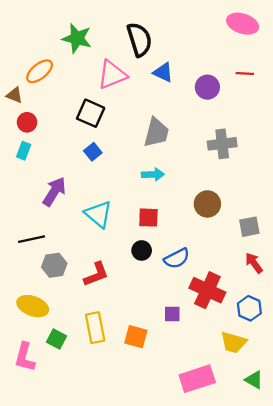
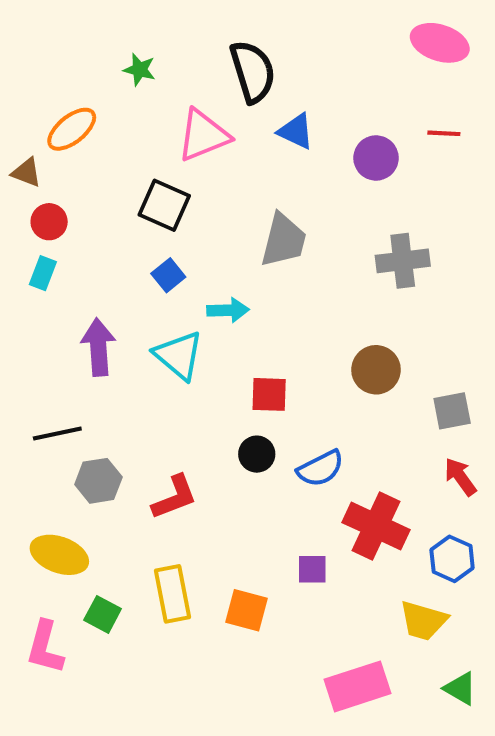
green star: (77, 38) -> (140, 70), size x0.6
cyan arrow: (153, 174) -> (228, 310), moved
purple arrow: (54, 191) -> (98, 347), turned -36
cyan triangle: (99, 214) -> (179, 355), moved

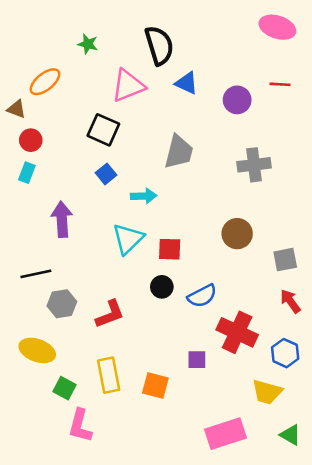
cyan triangle: (179, 355) -> (128, 239), moved, turned 36
pink L-shape: (45, 647) -> (80, 426), moved

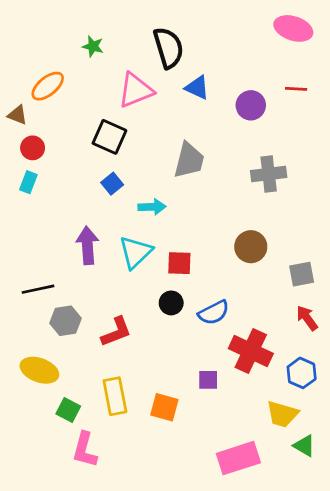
purple arrow: (62, 219) -> (87, 245), moved
green triangle: (290, 435) -> (304, 446), moved

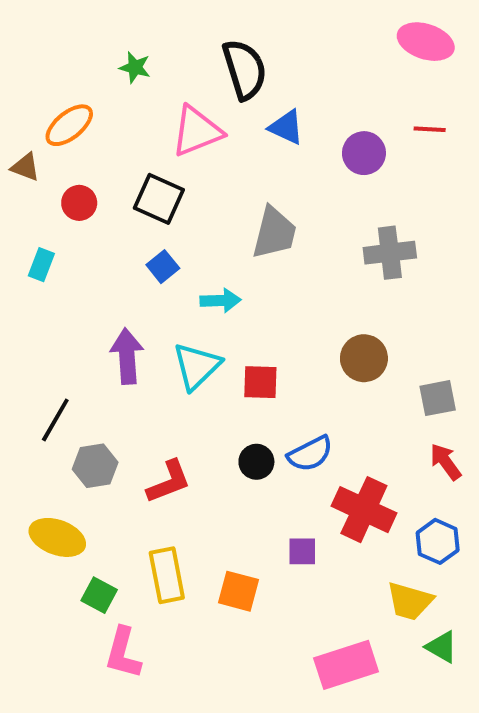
red circle: (33, 148) -> (79, 203), moved
black line: (38, 289) -> (55, 420), turned -48
black circle: (171, 303) -> (256, 462), moved

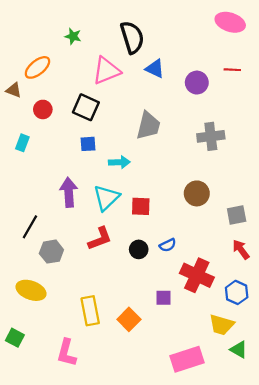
blue square: (163, 267) -> (88, 144), turned 35
blue semicircle: (310, 454) -> (168, 245), size x0.7
red L-shape: (169, 482) -> (100, 239), moved
orange square: (239, 591) -> (129, 319), turned 30
green square: (99, 595) -> (15, 338), moved

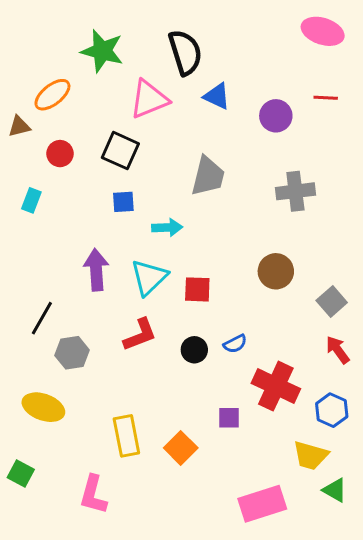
green star: (73, 36) -> (102, 51), size x1.8
brown triangle: (14, 90) -> (19, 126), turned -35
gray square: (237, 215) -> (332, 301), turned -30

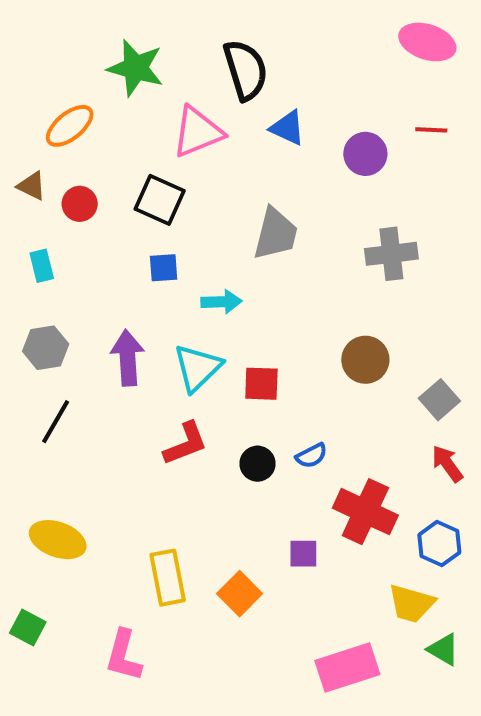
brown triangle: (19, 126) -> (32, 186), moved, turned 40
cyan rectangle: (31, 200) -> (42, 266), turned -35
gray hexagon: (72, 353) -> (46, 348), moved

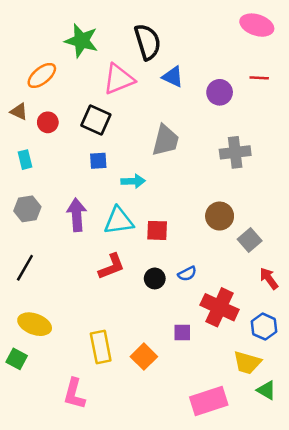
cyan triangle: (198, 368) -> (119, 221), turned 36
gray square: (439, 400) -> (250, 240), moved
black line: (56, 422) -> (25, 268), moved
green square: (28, 628) -> (17, 359), moved

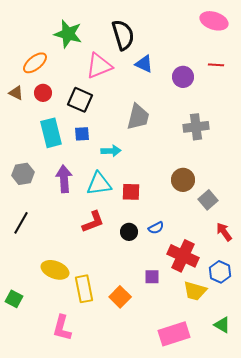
red circle: (48, 122) -> (43, 93), moved
cyan rectangle: (25, 160) -> (51, 133), moved, size x1.8
yellow ellipse: (35, 324) -> (55, 270), moved
yellow trapezoid: (247, 363) -> (195, 291), moved

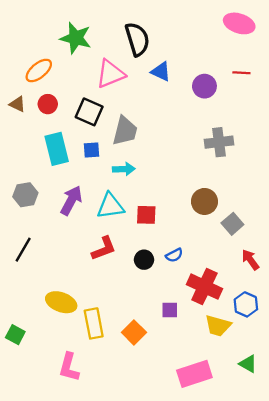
gray trapezoid: (138, 117) -> (125, 131), moved
purple arrow: (64, 179) -> (71, 200), turned 32

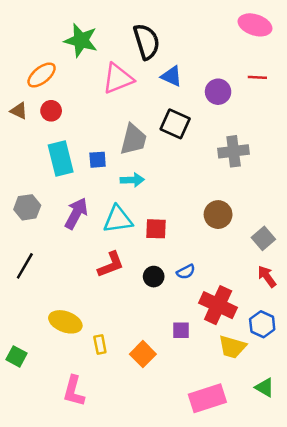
black square: (89, 112) -> (175, 124), moved
gray square: (232, 224) -> (263, 238), moved
yellow rectangle: (94, 323) -> (100, 345), size x0.6

